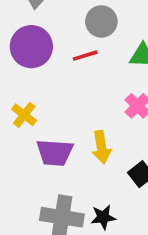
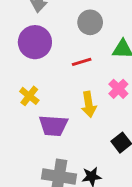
red line: (85, 56) -> (82, 62), moved
yellow arrow: (101, 147) -> (89, 104), moved

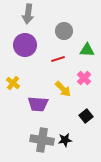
yellow cross: (29, 96) -> (13, 83), moved
yellow arrow: (89, 104) -> (63, 89), turned -36

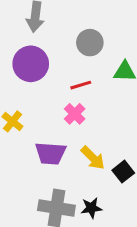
pink cross: (84, 78) -> (75, 114), moved
yellow arrow: (63, 89) -> (93, 158), moved

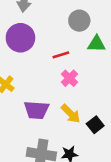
gray circle: (90, 43) -> (79, 21), moved
pink cross: (75, 114) -> (69, 78), moved

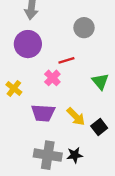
green triangle: (96, 44) -> (100, 81), moved, turned 48
pink cross: (69, 78) -> (52, 78), moved

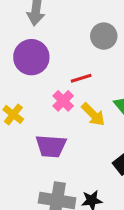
yellow arrow: (76, 116) -> (93, 114), moved

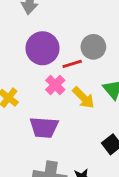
gray circle: (104, 36) -> (93, 47), moved
purple circle: (31, 57) -> (43, 48), moved

